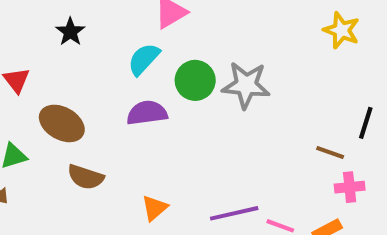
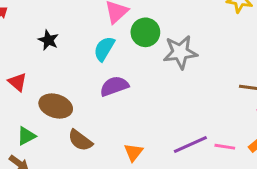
green circle: (195, 80) -> (145, 32), moved
brown semicircle: (86, 177) -> (80, 140), turned 30

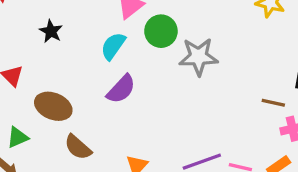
purple semicircle: (114, 86) -> (121, 89), turned 148

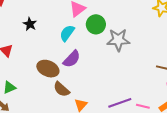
brown ellipse: (53, 106) -> (48, 69), moved
brown semicircle: (78, 147) -> (61, 89), moved

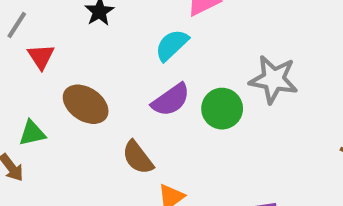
green circle: (96, 24) -> (222, 109), moved
brown ellipse: (48, 69) -> (86, 104), moved

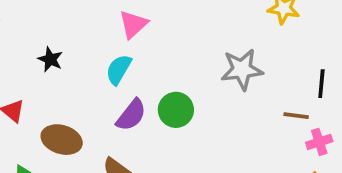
gray star: (274, 79) -> (242, 69), moved

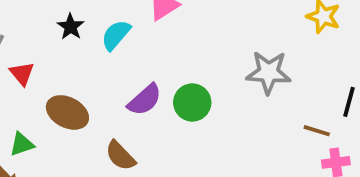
cyan semicircle: (119, 69) -> (116, 35), moved

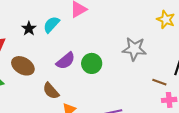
black star: (70, 27) -> (29, 29), moved

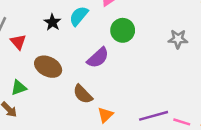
gray star: (134, 49) -> (178, 39), size x0.7
green circle: (92, 63) -> (123, 30), moved

